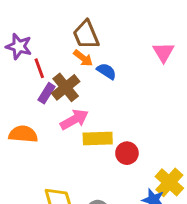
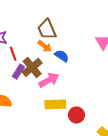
pink arrow: (74, 120) -> (49, 80), moved

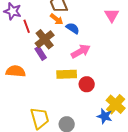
purple rectangle: (18, 72) -> (41, 53), moved, turned -64
pink arrow: (49, 80) -> (81, 51), moved

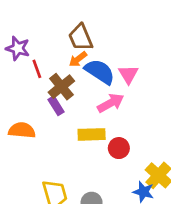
pink triangle: (112, 15) -> (128, 74), moved
orange arrow: (57, 19) -> (78, 59), turned 104
blue semicircle: (73, 28) -> (100, 72), size x1.6

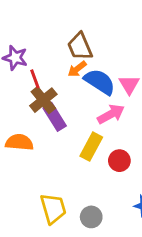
brown cross: (61, 87) -> (43, 100), moved
purple rectangle: (56, 106) -> (55, 117), size x1.4
yellow rectangle: (92, 134) -> (91, 147), turned -60

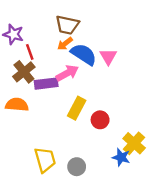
brown trapezoid: (80, 46) -> (67, 25), turned -55
brown cross: (43, 100) -> (24, 72), moved
pink arrow: (111, 114) -> (67, 73), moved
purple rectangle: (55, 117) -> (46, 84), turned -65

